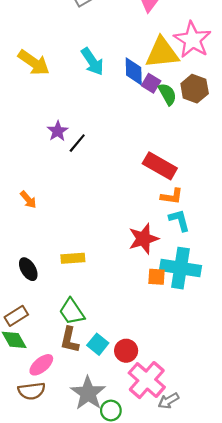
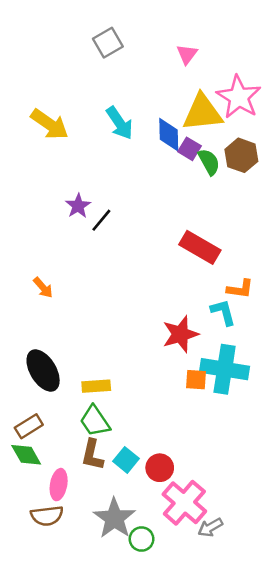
orange L-shape: (172, 196) -> (240, 289), moved
yellow rectangle: (73, 258) -> (96, 386), moved
black ellipse: (28, 269) -> (43, 371), size x1.5
pink ellipse: (41, 365) -> (59, 485), turned -40

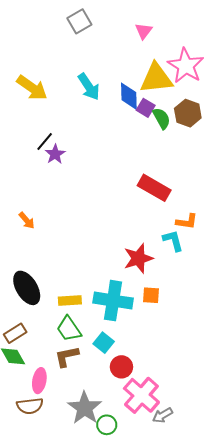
black line: (101, 220) -> (45, 141), moved
cyan cross: (225, 369) -> (113, 301), moved
brown L-shape: (92, 455) -> (67, 356), turned 65
cyan square: (126, 460) -> (104, 343), moved

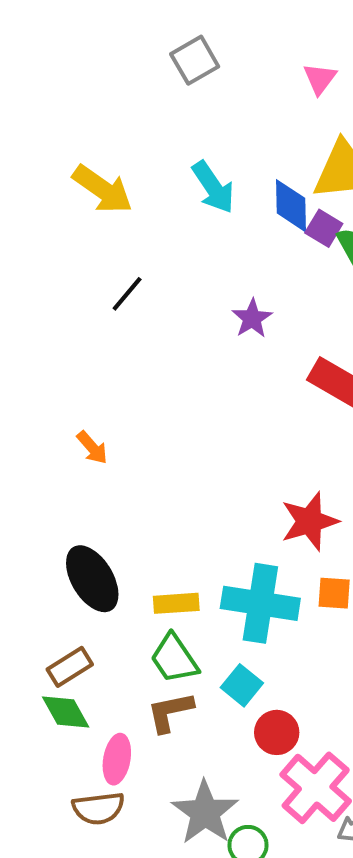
purple star: (55, 154) -> (252, 318), moved

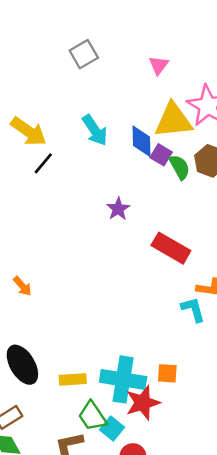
black line: (127, 294) -> (43, 163), moved
red star: (310, 521) -> (143, 403), moved
green trapezoid: (174, 659) -> (92, 416), moved

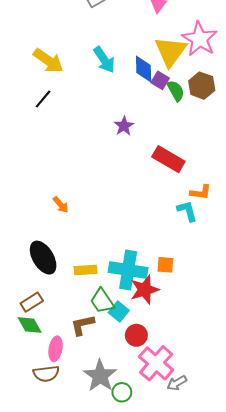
yellow triangle: (173, 120) -> (171, 51), turned -48
black line: (43, 163) -> (43, 99), moved
orange arrow: (22, 286) -> (61, 205), moved

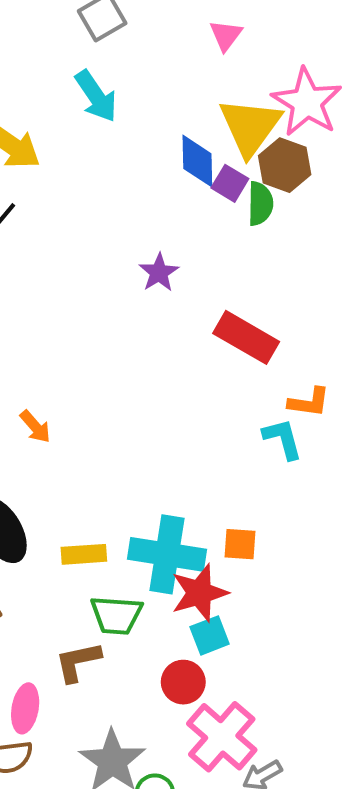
cyan arrow: (104, 60) -> (96, 96), moved
brown hexagon: (202, 86) -> (285, 165), moved
green semicircle: (176, 91) -> (260, 204), turned 30
green trapezoid: (102, 301) -> (116, 615), turned -52
cyan square: (119, 311) -> (210, 635), moved, turned 30

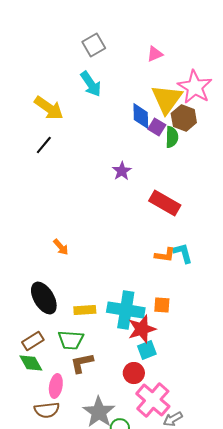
pink triangle: (226, 35) -> (155, 54), turned 30
orange L-shape: (309, 402) -> (165, 255), moved
green trapezoid: (116, 615) -> (71, 340), moved

